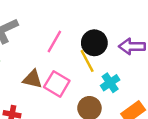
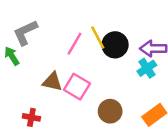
yellow line: (87, 61) -> (98, 37), moved
cyan cross: (110, 83) -> (147, 68), moved

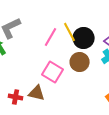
brown triangle: (52, 82) -> (37, 93), moved
brown circle: (110, 111) -> (80, 62), moved

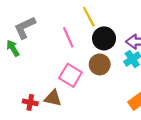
yellow line: (70, 32) -> (89, 17), moved
pink line: (51, 37) -> (68, 37), turned -54

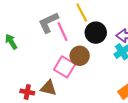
gray L-shape: (25, 28) -> (48, 23), moved
brown circle: (100, 64) -> (80, 56), moved

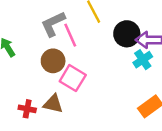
black circle: (96, 33) -> (127, 34), moved
brown circle: (80, 56) -> (53, 61), moved

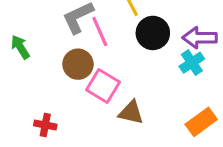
black circle: (127, 34) -> (153, 33), moved
brown triangle: (53, 104) -> (131, 113), moved

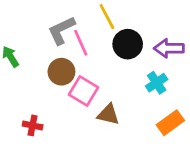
cyan cross: (192, 63) -> (157, 83), moved

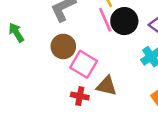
pink line: (81, 43) -> (105, 20), moved
red cross: (33, 125) -> (80, 96), moved

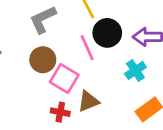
pink line: (105, 20) -> (87, 48), moved
brown triangle: (107, 86) -> (88, 101), turned -35

